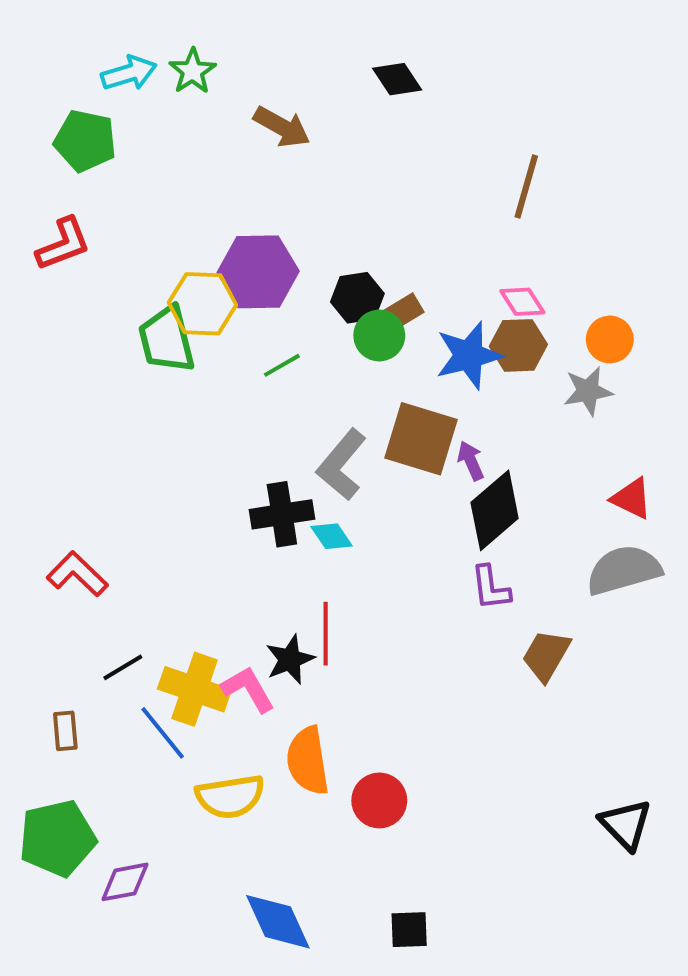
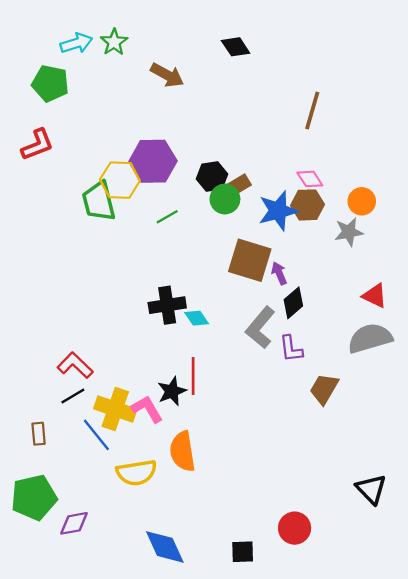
gray L-shape: (342, 465) -> (260, 328), moved
black diamond: (495, 510) -> (293, 303), size x0.7
red L-shape: (77, 574) -> (75, 365), moved
red circle: (379, 800) -> (295, 528), moved

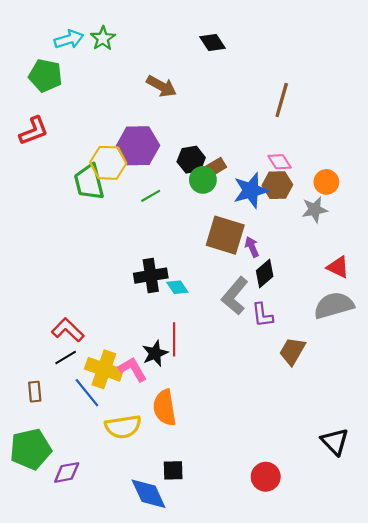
brown arrow: (167, 75) -> (161, 86), moved
black square: (243, 552) -> (173, 470), moved

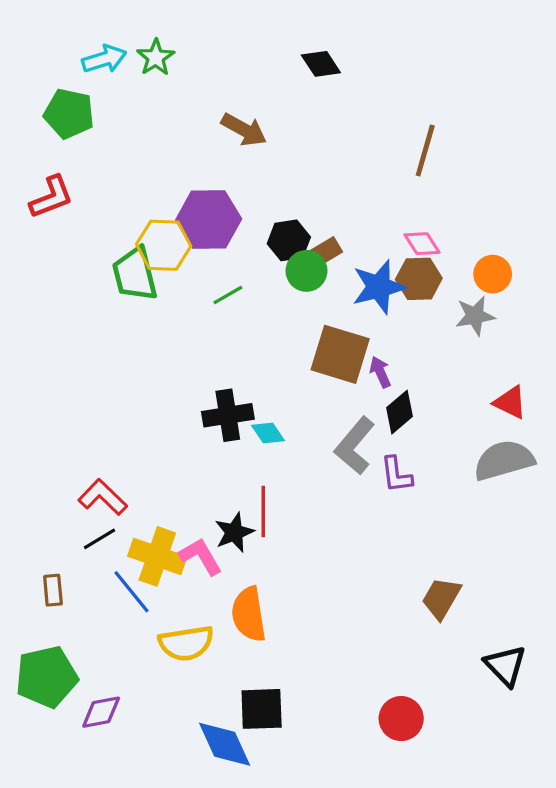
brown trapezoid: (292, 351) -> (441, 598), moved
black square: (173, 470) -> (262, 709), size x1.4

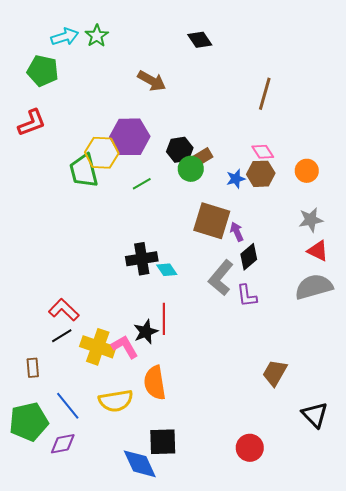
blue star: (379, 287) -> (236, 179), size x0.6
gray star: (475, 316) -> (311, 220), moved
blue line: (132, 592) -> (68, 406), moved

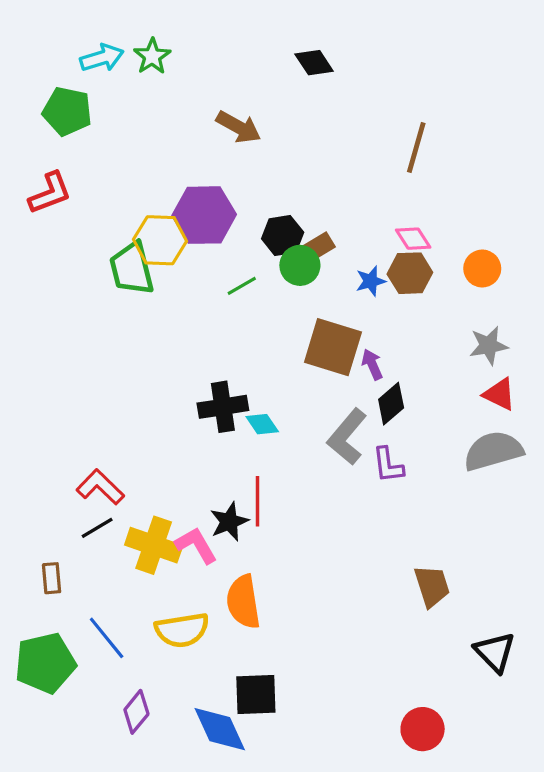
green line: (142, 184) -> (242, 286), moved
brown trapezoid: (275, 373) -> (432, 586), turned 132
purple diamond: (63, 444) -> (136, 712), moved, turned -40
red circle: (250, 448) -> (423, 729), moved

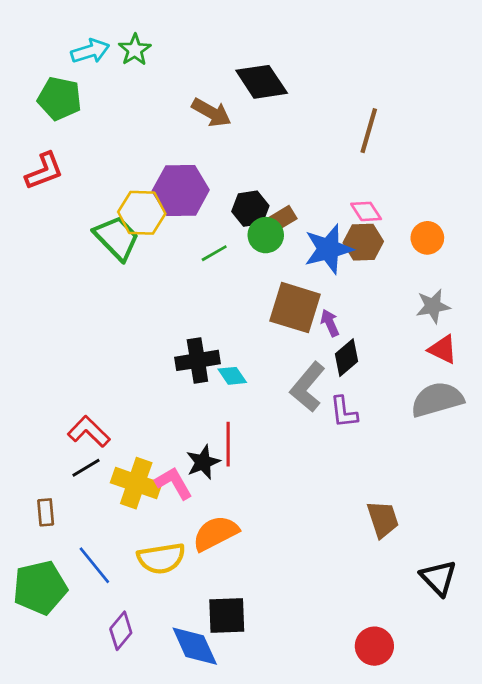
black diamond: (314, 63) -> (262, 82), moved, size x1.5
green trapezoid: (132, 269) -> (117, 238), turned 150
blue star: (371, 281) -> (328, 249), size x1.8
orange semicircle: (243, 602) -> (216, 533), turned 72

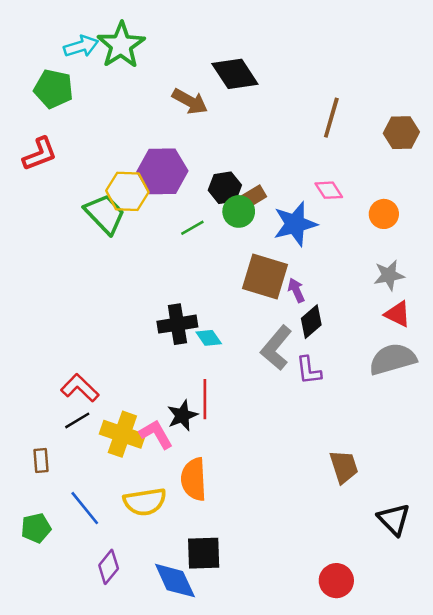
green star: (135, 50) -> (121, 45), size x1.6
brown hexagon: (363, 242) -> (401, 133), moved
orange semicircle: (216, 533) -> (194, 479), turned -66
green pentagon: (40, 588) -> (36, 528), size x0.6

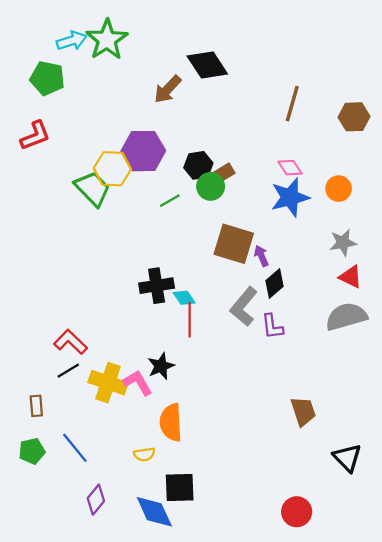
brown arrow: (190, 101) -> (168, 89), turned 104
blue star: (295, 224) -> (290, 197), moved
red line: (205, 399) -> (190, 320), moved
yellow semicircle: (145, 502) -> (144, 454), moved, size x0.6
green pentagon: (36, 528) -> (32, 451), moved

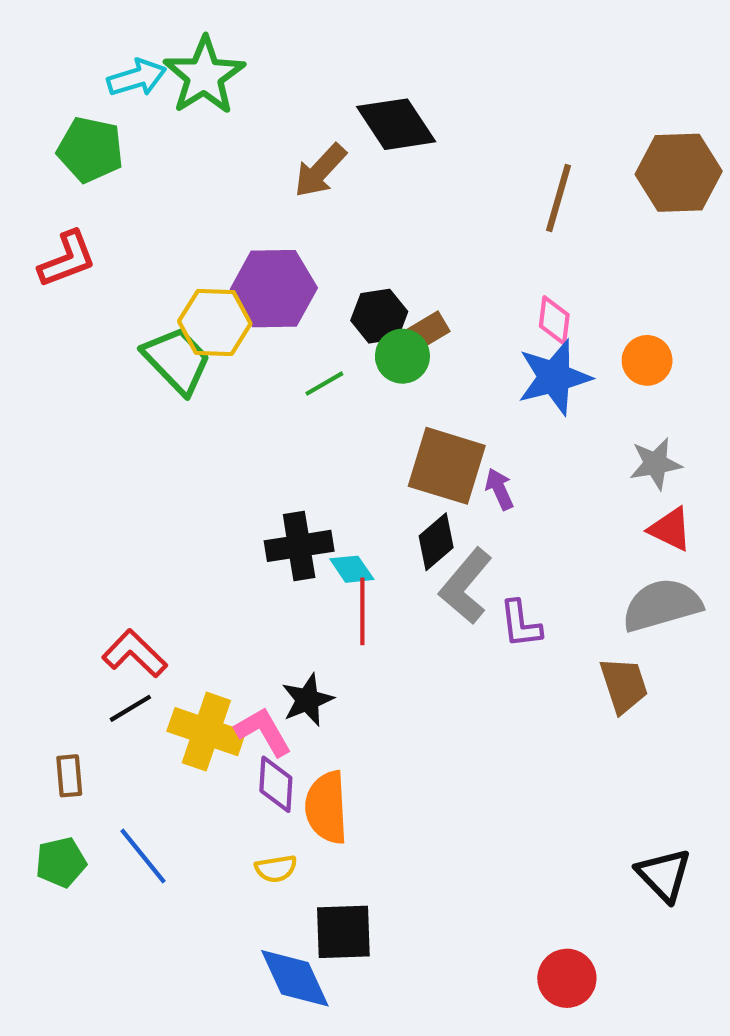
brown hexagon: (354, 117) -> (679, 173), moved, size x1.4
pink diamond: (290, 168) -> (554, 320), turned 40
black diamond: (275, 283) -> (436, 542), moved
brown trapezoid: (303, 411) -> (624, 685), moved
purple diamond: (96, 500) -> (276, 784), moved, turned -36

